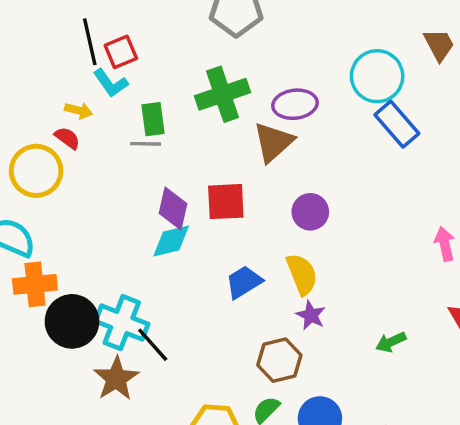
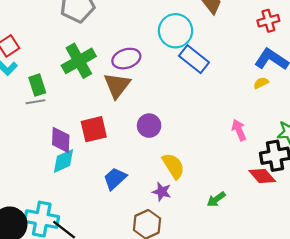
yellow semicircle: (302, 274) -> (173, 166), moved

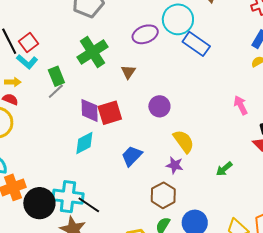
purple ellipse: (126, 59) -> (145, 34), moved
brown triangle: (117, 85) -> (128, 72), size x0.6
gray line: (35, 102) -> (56, 91), turned -30
purple diamond: (61, 140) -> (90, 110), moved

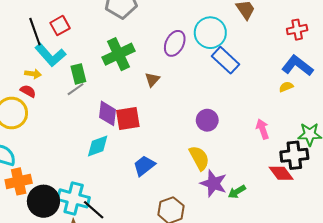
purple ellipse: (145, 34) -> (175, 43), turned -50
red square: (28, 43) -> (60, 26), moved
cyan L-shape: (27, 62) -> (50, 55), size x1.4
purple circle: (159, 106) -> (207, 120), moved
purple star: (175, 165) -> (213, 183), moved, size x1.5

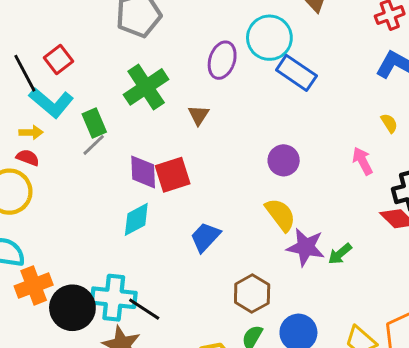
yellow semicircle: (286, 87) -> (389, 123), moved, turned 88

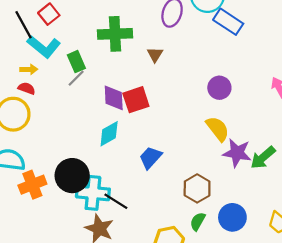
green cross: (146, 87) -> (115, 34), turned 32
blue trapezoid: (205, 237) -> (150, 158), moved
green arrow: (340, 254) -> (263, 158), size x1.4
black circle: (72, 308) -> (72, 176), moved

